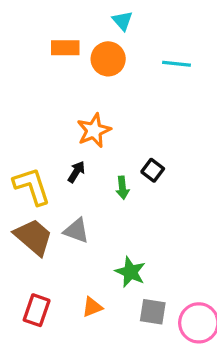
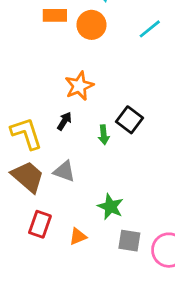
cyan line: (177, 64) -> (150, 29), turned -45
black square: (153, 170) -> (129, 120), size x1.4
red rectangle: (37, 310) -> (40, 224), moved

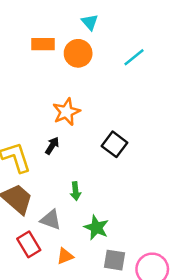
green arrow: (104, 135) -> (75, 191), moved
gray triangle: (64, 171) -> (51, 220), moved
red rectangle: (40, 224) -> (29, 244), turned -50

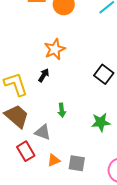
black square: (114, 144) -> (104, 74), moved
green star: (96, 228) -> (101, 122), moved, turned -30
gray square: (114, 260) -> (77, 163), moved

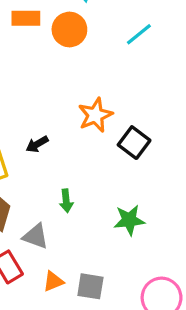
orange star: (55, 49) -> (95, 115), moved
black arrow: (44, 75) -> (37, 144), turned -152

